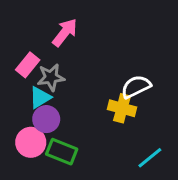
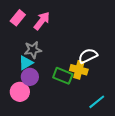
pink rectangle: (28, 65) -> (18, 18), moved
green rectangle: (62, 152) -> (63, 76), moved

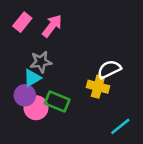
green rectangle: (63, 76) -> (57, 102), moved
purple circle: (30, 77) -> (25, 95), moved
pink circle: (20, 92) -> (36, 108), moved

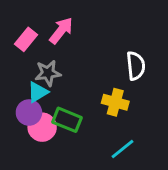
pink rectangle: (22, 22) -> (26, 39), moved
white semicircle: (109, 69) -> (136, 66), moved, turned 110
cyan line: (120, 126) -> (123, 149), moved

